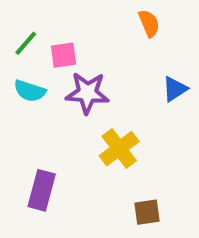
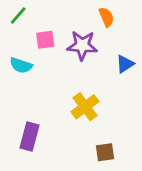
green line: (26, 43) -> (18, 16), moved
purple star: (87, 93) -> (82, 45), moved

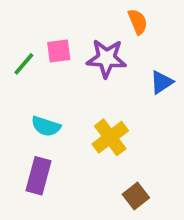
green line: (18, 16) -> (24, 64), moved
cyan semicircle: (21, 65) -> (46, 126), moved
brown square: (105, 152) -> (136, 196), turned -30

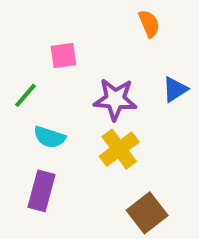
purple star: (106, 58) -> (115, 99), moved
green line: (24, 64) -> (26, 95), moved
brown square: (136, 196) -> (147, 213), size x1.4

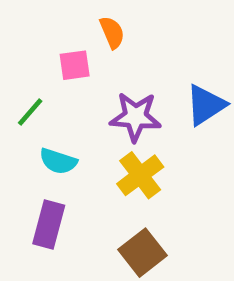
orange semicircle: (149, 24) -> (112, 32), moved
blue triangle: (175, 89) -> (206, 105), size x1.4
brown square: (147, 213) -> (143, 253), moved

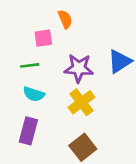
green line: (30, 112) -> (30, 65), moved, turned 42

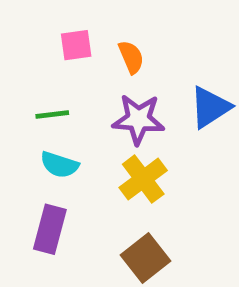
orange semicircle: (65, 19) -> (131, 57), moved
pink square: (43, 38) -> (76, 45), moved

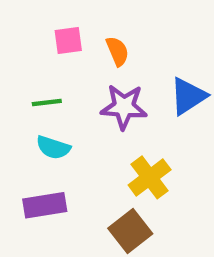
yellow cross: (143, 179) -> (150, 177), moved
purple rectangle: (50, 229) -> (45, 205), turned 66

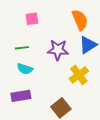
orange semicircle: (117, 51) -> (80, 20), moved, size x1.5
yellow cross: (150, 177) -> (79, 75), moved

